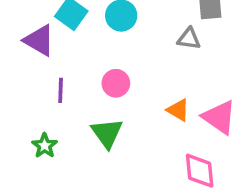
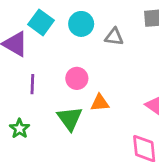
gray triangle: (189, 39) -> (114, 37), moved
orange triangle: (178, 110) -> (100, 103), moved, turned -36

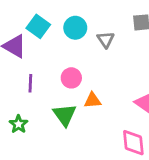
gray triangle: (114, 37) -> (106, 40), turned 48

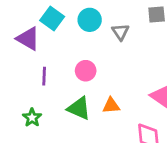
orange triangle: (92, 100) -> (111, 106), moved
green triangle: (65, 115) -> (79, 108), turned -30

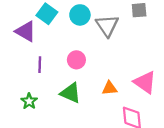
gray triangle: (120, 32) -> (107, 26), size x1.5
orange triangle: (111, 106) -> (110, 88), moved

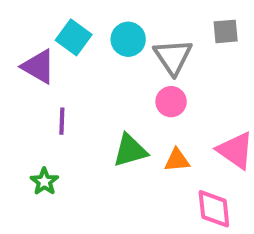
pink circle: (76, 60) -> (171, 102), moved
green triangle: (70, 93) -> (130, 150), moved, turned -40

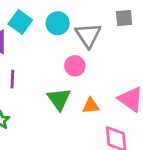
pink circle: (171, 102) -> (75, 66), moved
green triangle: (130, 150) -> (59, 99), turned -50

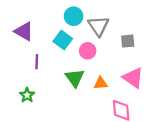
gray square: (124, 18) -> (128, 41), moved
cyan square: (20, 22) -> (63, 40), moved

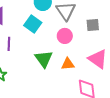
pink circle: (88, 51) -> (65, 36), moved

